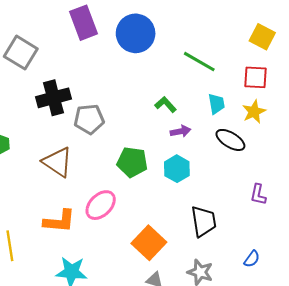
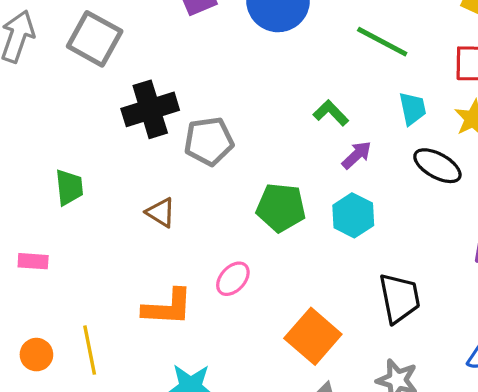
purple arrow: (181, 131) -> (357, 155), turned -30
brown triangle: (57, 162) -> (161, 212), size x0.6
pink ellipse: (101, 205) -> (233, 279), size x0.7

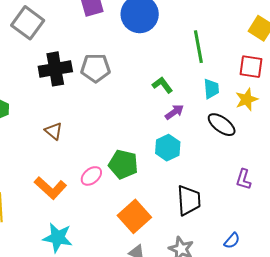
green line: (382, 42) -> (198, 47), turned 44
gray pentagon: (209, 141) -> (95, 68), moved
green pentagon: (281, 208) -> (123, 164), moved
orange L-shape: (168, 307) -> (50, 188), turned 32

